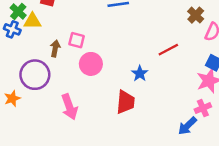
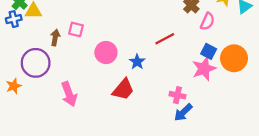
blue cross: (12, 29) -> (14, 19), turned -35
pink circle: (91, 64) -> (106, 53), moved
red trapezoid: (125, 102) -> (123, 89), turned 35
pink cross: (203, 108) -> (177, 95), moved, turned 35

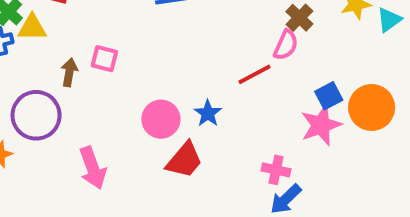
pink semicircle: (207, 21) -> (286, 45), moved
blue square: (209, 51) -> (329, 96), turned 35
pink circle: (106, 53) -> (161, 119), moved

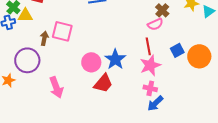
pink semicircle: (286, 45) -> (155, 24), turned 42
pink square: (104, 59) -> (62, 31), size x1.5
red line: (255, 74) -> (148, 46), moved, turned -72
blue star: (208, 113) -> (115, 59), size x1.5
pink star: (321, 125) -> (150, 65), moved

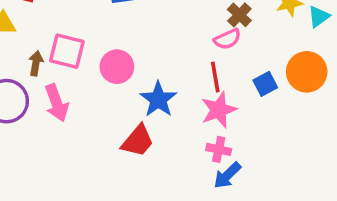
orange circle: (199, 56) -> (307, 72), moved
pink circle: (91, 62) -> (117, 67), moved
pink arrow: (56, 87) -> (57, 103), moved

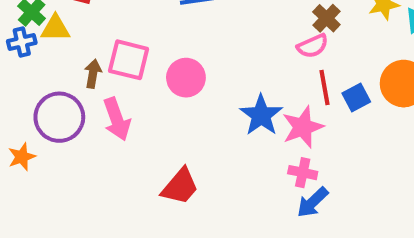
red line: (215, 77) -> (324, 87), moved
blue star: (158, 99) -> (261, 115), moved
red trapezoid: (138, 141) -> (180, 186), moved

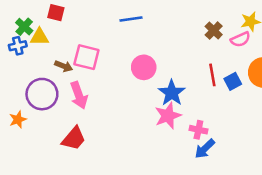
pink semicircle: (313, 46) -> (240, 39), moved
brown arrow: (93, 74) -> (64, 66), turned 102
pink circle: (186, 78) -> (144, 67), moved
pink star: (303, 127) -> (168, 116), moved
red trapezoid: (180, 186) -> (74, 139), moved

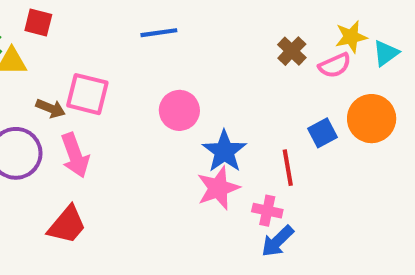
red line: (212, 75) -> (288, 168), moved

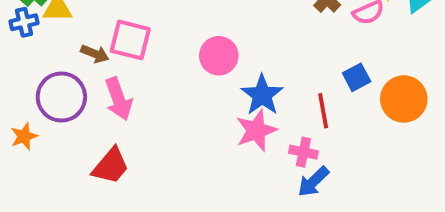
orange circle: (372, 119) -> (404, 99), moved

